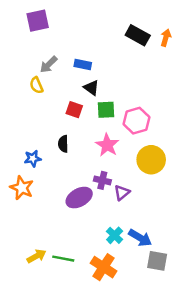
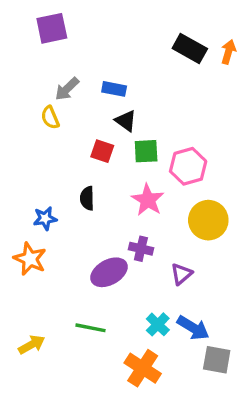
purple triangle: (122, 193) -> (181, 274), moved
yellow arrow: (36, 256) -> (32, 345), moved
green line: (63, 259) -> (91, 328), moved

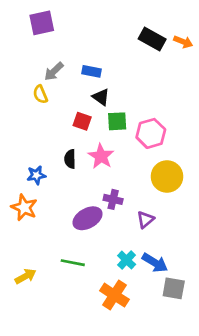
orange arrow: (228, 52) -> (183, 42), turned 96
pink star: (148, 200) -> (101, 156), moved

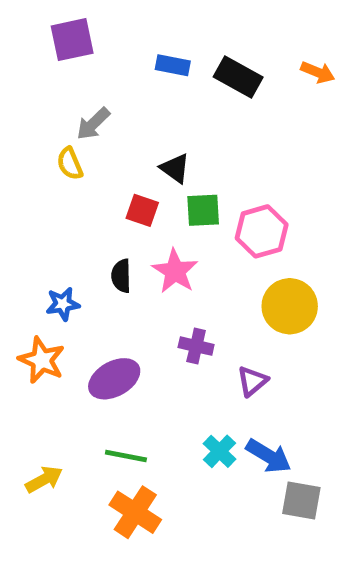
black rectangle: (152, 39) -> (238, 77), moved
blue rectangle: (92, 71) -> (173, 65), moved
purple ellipse: (87, 218) -> (114, 379), moved
orange cross: (114, 295) -> (135, 512), moved

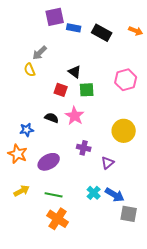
purple square: (72, 40) -> (55, 17), moved
pink hexagon: (262, 231) -> (126, 80), moved
black semicircle: (121, 276) -> (52, 118), turned 112
yellow arrow: (44, 479) -> (22, 191), moved

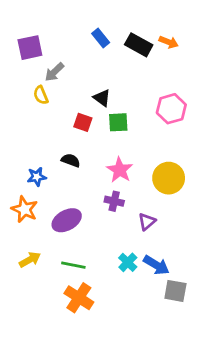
purple square: (55, 17) -> (30, 48), moved
blue rectangle: (74, 28) -> (101, 38), turned 40
orange arrow: (136, 31) -> (169, 42), moved
pink star: (75, 116) -> (120, 170), moved

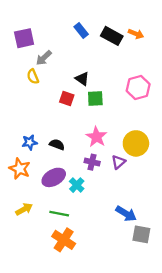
black semicircle: (71, 160) -> (57, 145), moved
purple triangle: (147, 222) -> (118, 162), moved
cyan cross: (128, 262) -> (77, 185), moved

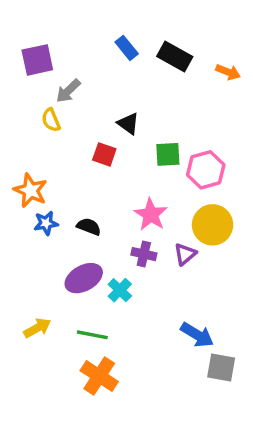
orange arrow: (136, 34) -> (228, 72), moved
pink hexagon: (138, 87) -> (206, 170), moved
green square: (95, 98) -> (168, 154), moved
orange star: (20, 169) -> (30, 190), moved

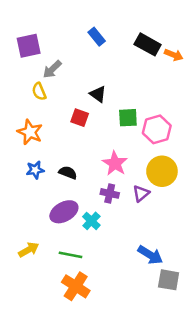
black rectangle: (175, 56) -> (148, 44), moved
orange star: (30, 190) -> (30, 132), moved

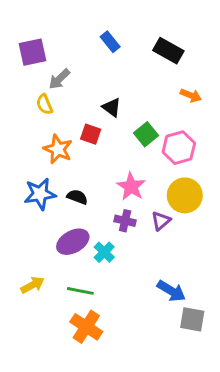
orange arrow: (174, 55) -> (191, 95), moved
green square: (128, 118) -> (146, 134), turned -36
orange star: (30, 132) -> (58, 149), moved
blue star: (35, 170) -> (40, 194), size x1.5

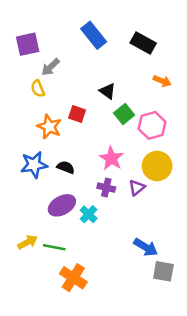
blue rectangle: (110, 42) -> (94, 35), size x1.5
black triangle: (112, 107) -> (108, 91), moved
green line: (80, 291) -> (54, 247), moved

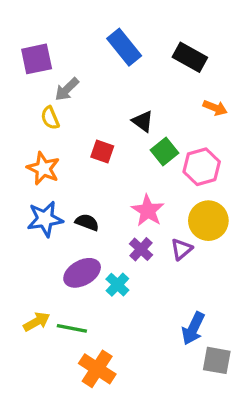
orange star: (49, 127) -> (43, 168), moved
purple cross: (106, 188) -> (141, 249), turned 30
blue arrow: (146, 247) -> (193, 328), turned 85

